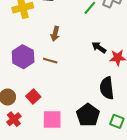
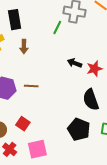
brown arrow: (55, 34) -> (24, 47), moved
pink square: (52, 119) -> (37, 149), moved

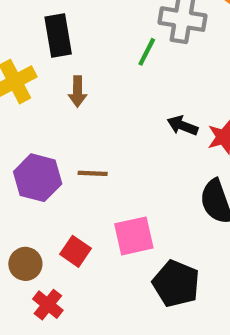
black pentagon: (79, 129) -> (176, 284), moved
pink square: (37, 149) -> (134, 236), moved

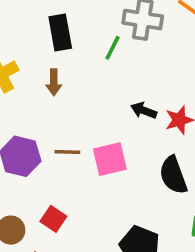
black rectangle: (58, 36) -> (60, 32), moved
pink square: (134, 236) -> (110, 159), moved

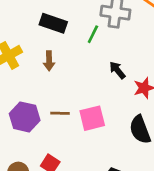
black rectangle: (60, 32) -> (53, 23), turned -60
black arrow: (144, 110) -> (117, 70), moved, turned 30

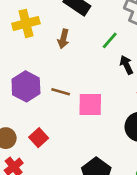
green line: (93, 34) -> (110, 40), moved

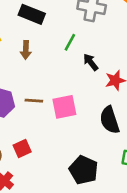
red square: (39, 138) -> (22, 148), turned 30

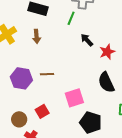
green line: (70, 42) -> (71, 18), moved
pink square: (64, 107) -> (74, 98), moved

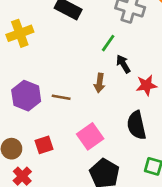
green line: (71, 18) -> (108, 43), moved
brown arrow: (37, 36) -> (100, 83), moved
pink square: (74, 98) -> (90, 136), turned -30

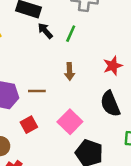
black arrow: (123, 64) -> (45, 31), moved
red square: (44, 145) -> (29, 125), moved

